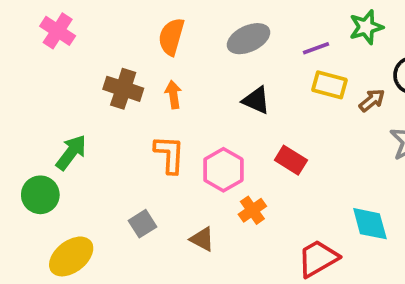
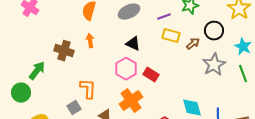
brown cross: (123, 89) -> (64, 51), moved
orange L-shape: (169, 154) -> (88, 89), moved
pink hexagon: (223, 170) -> (126, 69), moved
orange cross: (252, 210) -> (131, 101), size x1.6

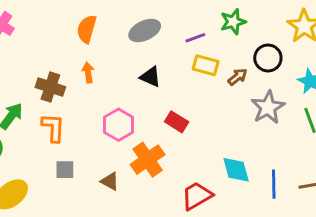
pink hexagon: (126, 69) -> (119, 125), moved
orange L-shape: (88, 89) -> (53, 128), moved
gray square: (74, 108) -> (65, 170), turned 32

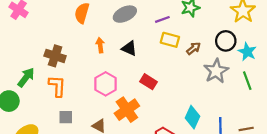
black circle: (268, 58) -> (226, 41), moved
orange arrow: (88, 73) -> (100, 45), moved
cyan diamond: (236, 170) -> (192, 117), turned 40

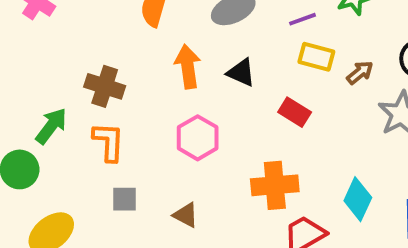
orange arrow: (100, 45) -> (188, 67), size x1.5
red rectangle: (148, 82) -> (295, 112), moved
orange cross: (127, 110) -> (275, 185), moved, turned 30

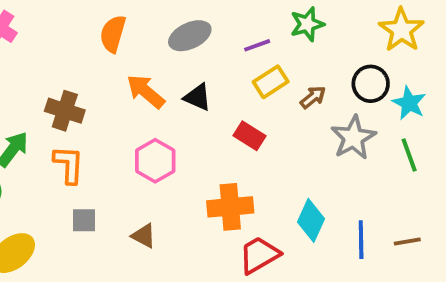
yellow rectangle: (316, 57) -> (271, 82), turned -48
orange arrow: (188, 67) -> (146, 91), turned -42

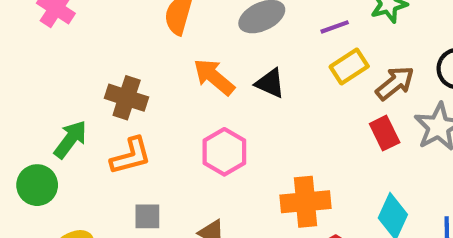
brown arrow: (313, 97) -> (395, 83), size x1.4
red rectangle: (249, 136) -> (385, 133), moved, turned 32
orange L-shape: (69, 165) -> (131, 156), turned 72

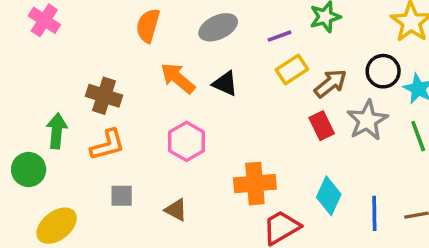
green arrow: (70, 139) -> (57, 131), turned -32

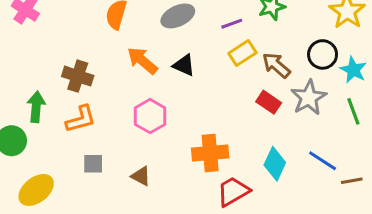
brown arrow: (330, 83) -> (276, 65), turned -100
red rectangle: (322, 126) -> (269, 102), turned -30
blue line: (374, 213) -> (323, 161), moved, turned -56

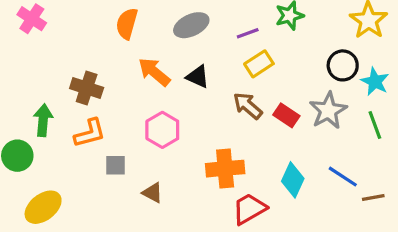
brown arrow: (276, 65) -> (248, 106), moved
gray square: (93, 164) -> (116, 165), moved

